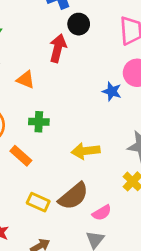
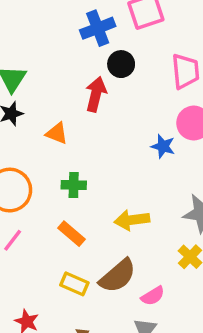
orange rectangle: (21, 156) -> (71, 234), moved

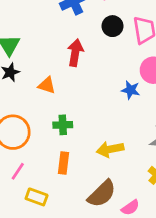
black circle: (121, 64) -> (112, 26), moved
orange rectangle: (71, 234) -> (63, 163), turned 60
yellow rectangle: (74, 284) -> (37, 197), moved

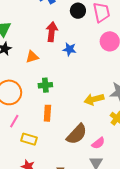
orange triangle: (47, 85) -> (32, 57), turned -32
blue star: (131, 90) -> (69, 49), moved
yellow arrow: (110, 149) -> (94, 99), moved

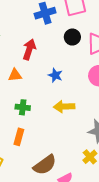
red arrow: (52, 32) -> (29, 49), moved
yellow arrow: (94, 99) -> (64, 107), moved

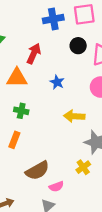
orange triangle: (15, 75) -> (17, 78), size x1.5
yellow arrow: (64, 107) -> (74, 116), moved

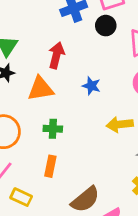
black circle: (78, 46) -> (106, 26), moved

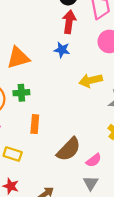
red arrow: (56, 55) -> (69, 22), moved
green cross: (53, 129) -> (21, 93), moved

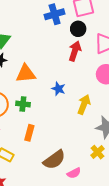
blue star: (62, 50) -> (58, 89), moved
yellow arrow: (91, 80) -> (84, 104), turned 114

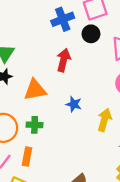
red arrow: (75, 51) -> (64, 60), moved
orange rectangle: (29, 133) -> (27, 156), moved

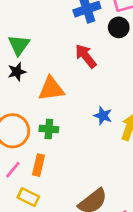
red arrow: (64, 60) -> (86, 56), turned -55
blue star: (74, 104) -> (103, 116), moved

